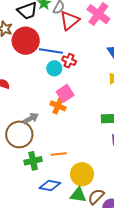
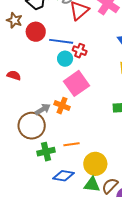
red circle: (26, 41) -> (36, 32), size x0.7
pink square: (65, 93) -> (76, 83), size x1.4
orange cross: (58, 106) -> (62, 106), moved

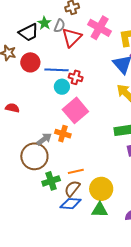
brown semicircle: (110, 186) -> (72, 189), moved

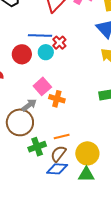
red circle: (30, 62) -> (22, 54), moved
red cross: (76, 77) -> (59, 43), turned 32
pink square: (75, 110) -> (42, 86), moved, size x0.7
orange cross: (63, 134) -> (57, 99), moved

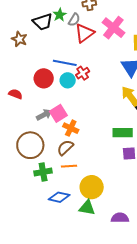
gray arrow: (29, 105) -> (44, 115), moved
brown semicircle: (58, 154) -> (65, 148), moved

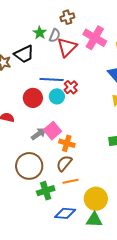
black trapezoid: (43, 22) -> (24, 54), moved

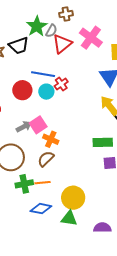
green star: (40, 33) -> (37, 26), size x1.5
orange line: (70, 181) -> (42, 183), moved

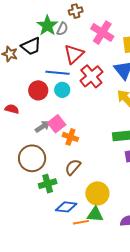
red triangle: (62, 44) -> (74, 54), moved
red cross: (61, 84) -> (91, 76), moved, size x1.6
brown semicircle: (46, 159) -> (73, 167), moved
orange line: (42, 183) -> (81, 222), moved

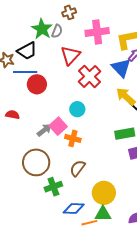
pink cross: (102, 33) -> (97, 32), turned -35
blue line: (58, 73) -> (25, 72), moved
red circle: (38, 90) -> (37, 84), moved
cyan circle: (62, 90) -> (77, 109), moved

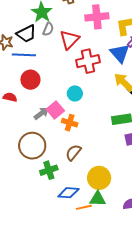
gray semicircle: (57, 31) -> (48, 29), moved
red cross: (90, 76) -> (88, 61), turned 30
red circle: (37, 84) -> (30, 80), moved

